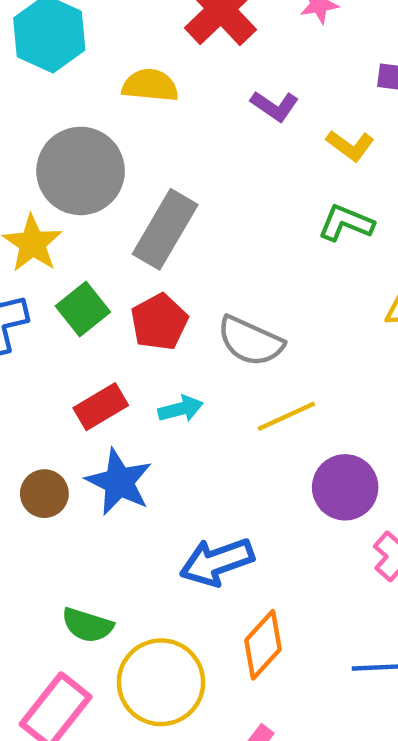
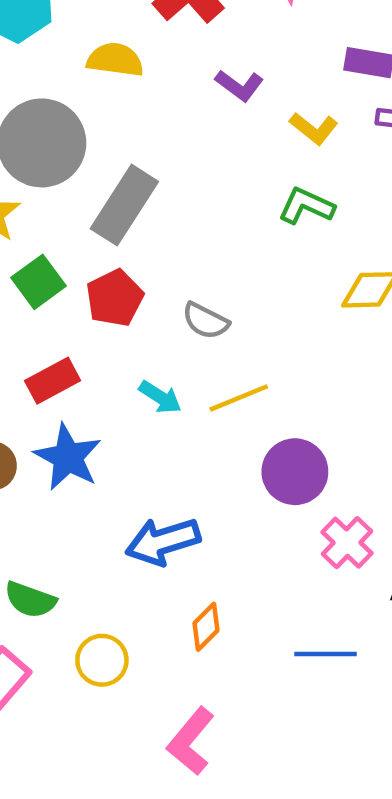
gray semicircle: (250, 341) -> (206, 321), size x0.7
cyan arrow: (181, 409) -> (160, 397), moved, turned 45
orange diamond: (263, 645) -> (206, 627), size x0.7
yellow circle: (161, 682) -> (102, 660), size x0.6

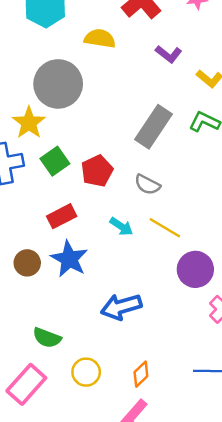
gray rectangle: (124, 205) -> (154, 127), moved
yellow line: (239, 398) -> (165, 228), turned 52
orange diamond: (206, 627) -> (141, 374), moved

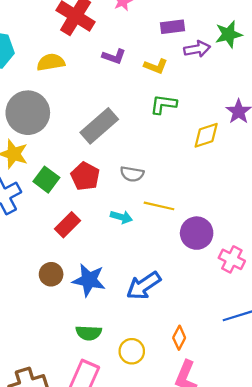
gray rectangle: (154, 127) -> (99, 126), moved, turned 33
blue star: (69, 259) -> (89, 280), moved

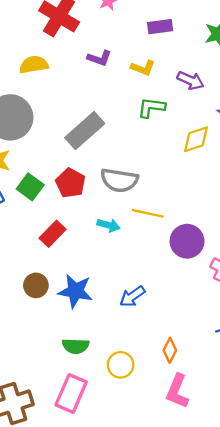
purple arrow: (197, 49) -> (191, 80), moved, turned 35
gray semicircle: (132, 174) -> (119, 180), size x1.5
blue arrow: (144, 286) -> (132, 296), size x0.7

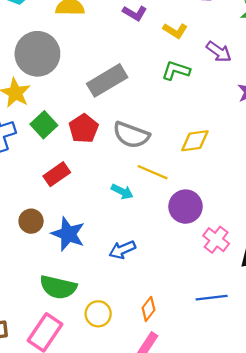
yellow diamond: (196, 139) -> (195, 141), moved
cyan arrow: (109, 225) -> (122, 192), moved
green semicircle: (76, 346) -> (58, 287), size x1.4

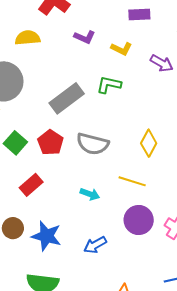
green L-shape: (176, 71) -> (109, 85), moved
yellow diamond: (195, 141) -> (149, 143), turned -48
yellow line: (153, 172) -> (132, 181), moved
purple circle: (185, 207) -> (139, 220), moved

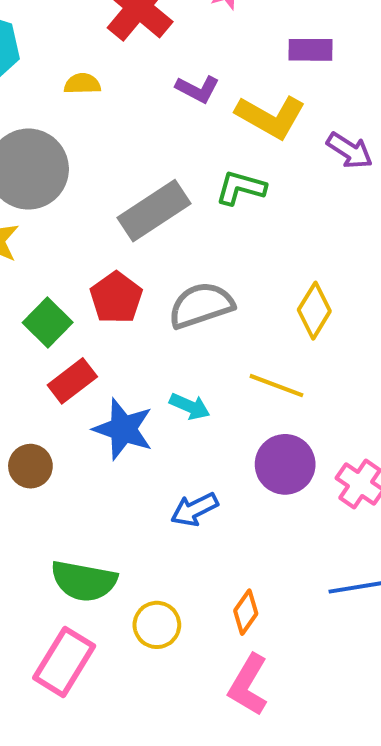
yellow semicircle: (28, 38) -> (82, 84), size x0.7
yellow L-shape: (122, 49) -> (271, 117), size x1.6
green square: (15, 143) -> (48, 322), moved
gray semicircle: (93, 144) -> (201, 305), turned 144
blue star: (46, 236) -> (123, 429), moved

